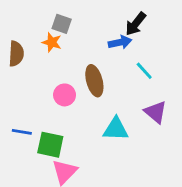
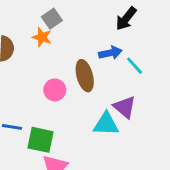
gray square: (62, 24) -> (52, 19), turned 36
blue arrow: (120, 42) -> (110, 53), moved
purple triangle: (156, 112) -> (125, 107), moved

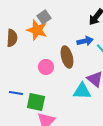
orange star: (42, 37) -> (37, 30), size x1.5

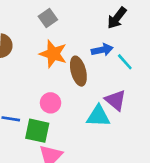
orange star: (37, 30) -> (53, 54), moved
pink circle: (46, 67) -> (51, 103), moved

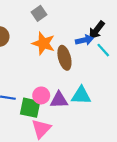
black arrow: (117, 18) -> (97, 30), moved
purple triangle: (116, 100) -> (59, 100), moved, turned -42
pink circle: (51, 103) -> (41, 95), moved

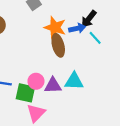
orange star: (43, 43) -> (55, 27), moved

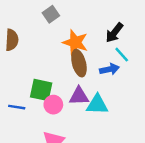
blue arrow: (77, 28) -> (109, 69), moved
purple triangle: (53, 85) -> (79, 96), moved
green square: (25, 93) -> (41, 90), moved

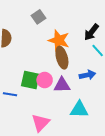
blue arrow: (109, 69) -> (87, 75), moved
pink circle: (53, 105) -> (45, 80), moved
cyan triangle: (97, 105) -> (79, 110), moved

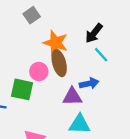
pink circle: (45, 80) -> (39, 71), moved
purple triangle: (62, 85) -> (72, 97), moved

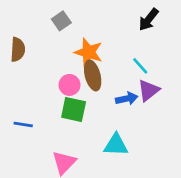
black arrow: (94, 33) -> (149, 20), moved
green square: (22, 89) -> (74, 109), moved
purple triangle: (72, 97) -> (149, 90), moved, turned -36

